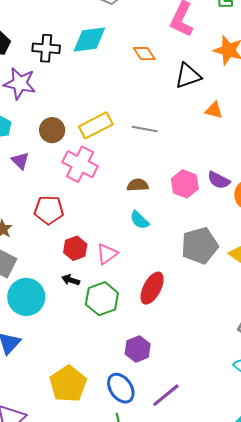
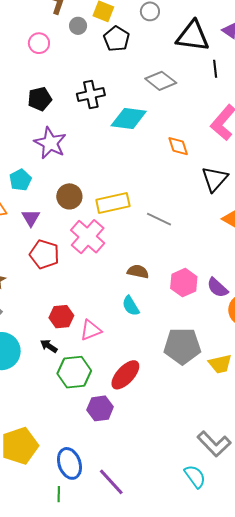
black cross: (46, 48) -> (91, 95), moved, turned -32
black triangle: (188, 76) -> (215, 179), turned -44
red pentagon: (49, 210) -> (44, 254), moved
purple hexagon: (138, 349) -> (100, 408), moved
purple line: (166, 395) -> (111, 482), turned 72

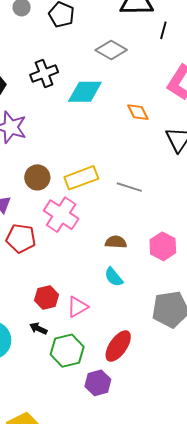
black line: (215, 69) -> (163, 30), turned 30

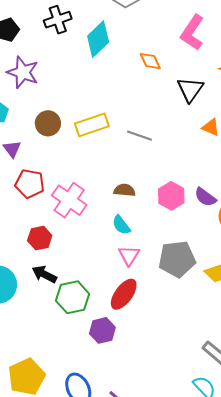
cyan diamond: (85, 92) -> (98, 39), turned -45
pink cross: (61, 215) -> (69, 200), moved
red hexagon: (47, 298) -> (40, 238), moved
pink triangle: (77, 307) -> (129, 255), moved, turned -30
black arrow: (38, 328) -> (44, 274), size x1.4

